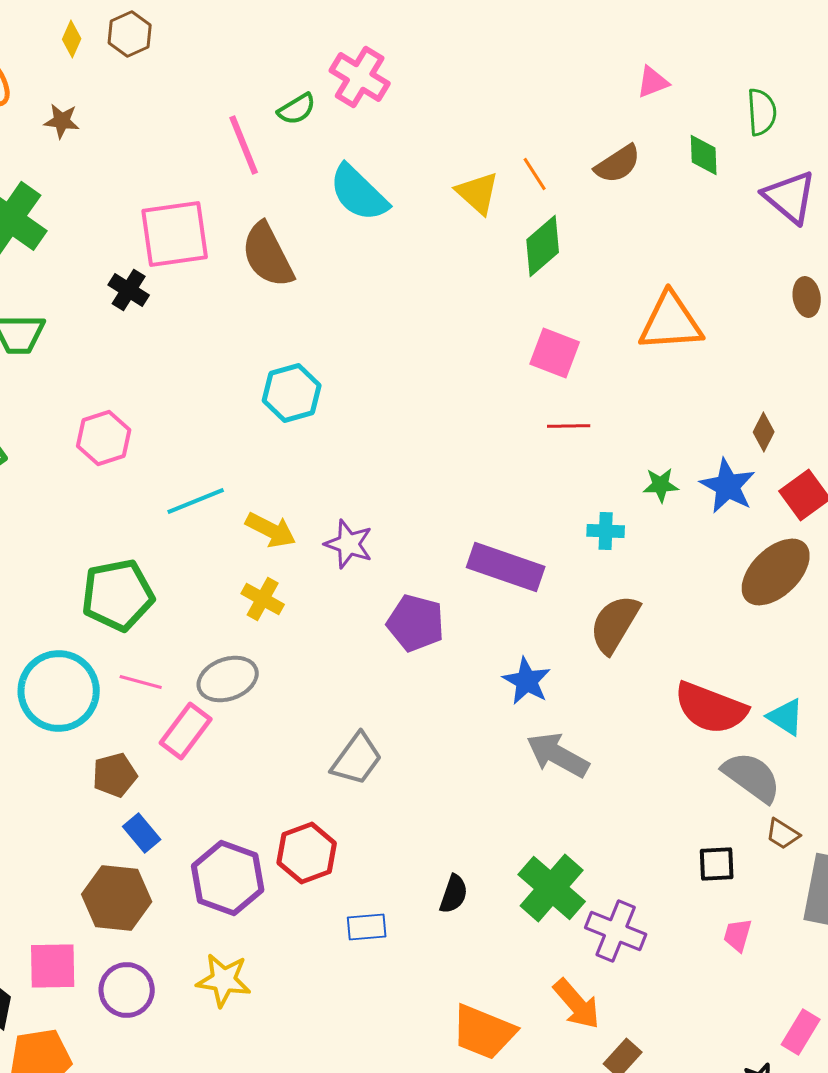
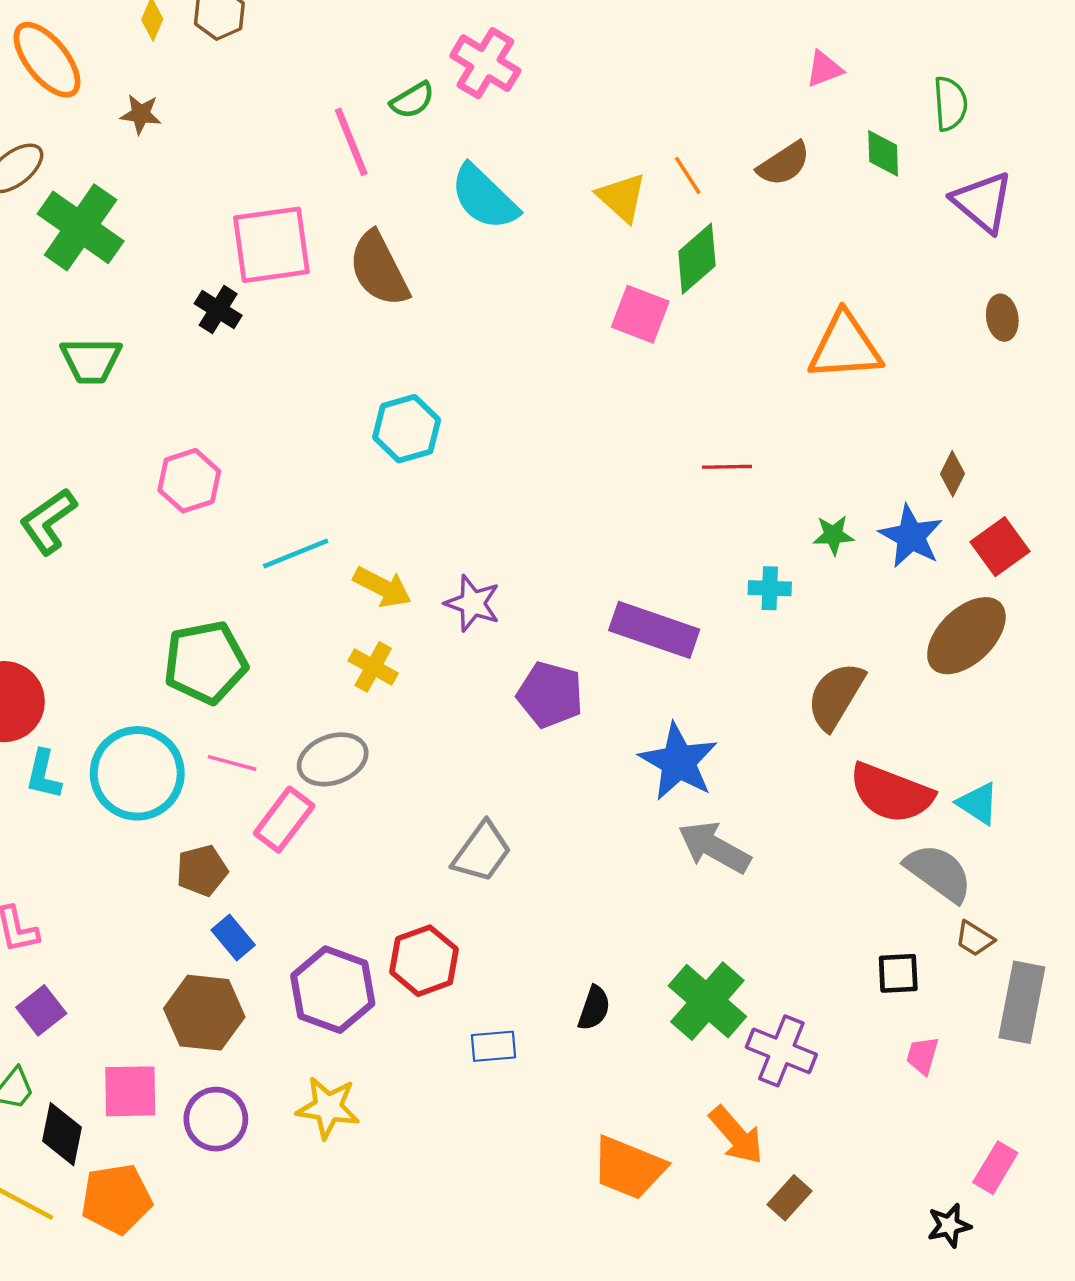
pink square: (555, 353) -> (640, 314), moved
brown semicircle: (615, 624) -> (836, 696), moved
blue star: (527, 681) -> (678, 762), size x1.4

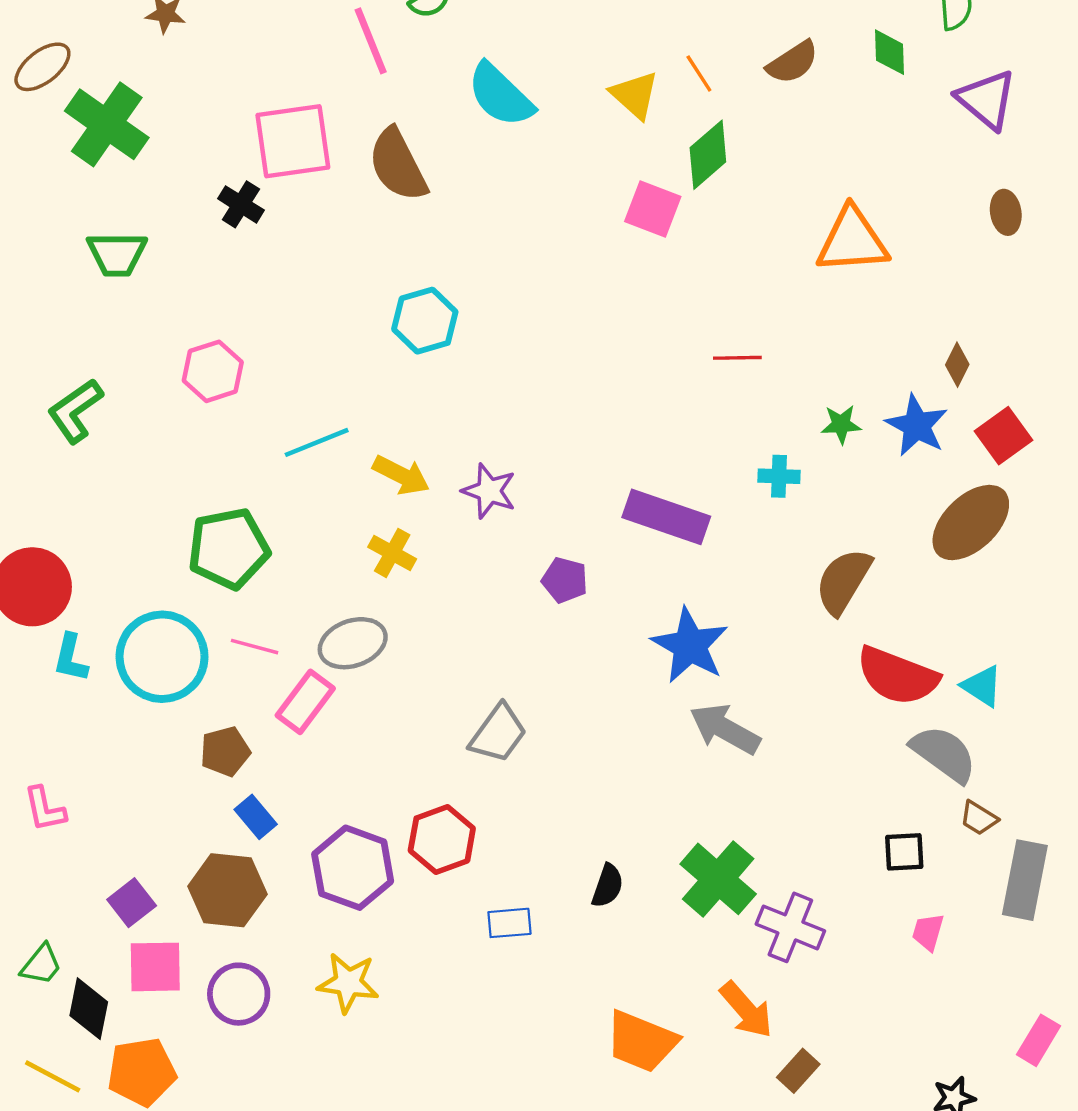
purple pentagon: (550, 695) -> (565, 580), size x0.7
purple square: (41, 1010) -> (132, 903), moved
pink rectangle: (995, 1168) -> (1038, 1040), moved

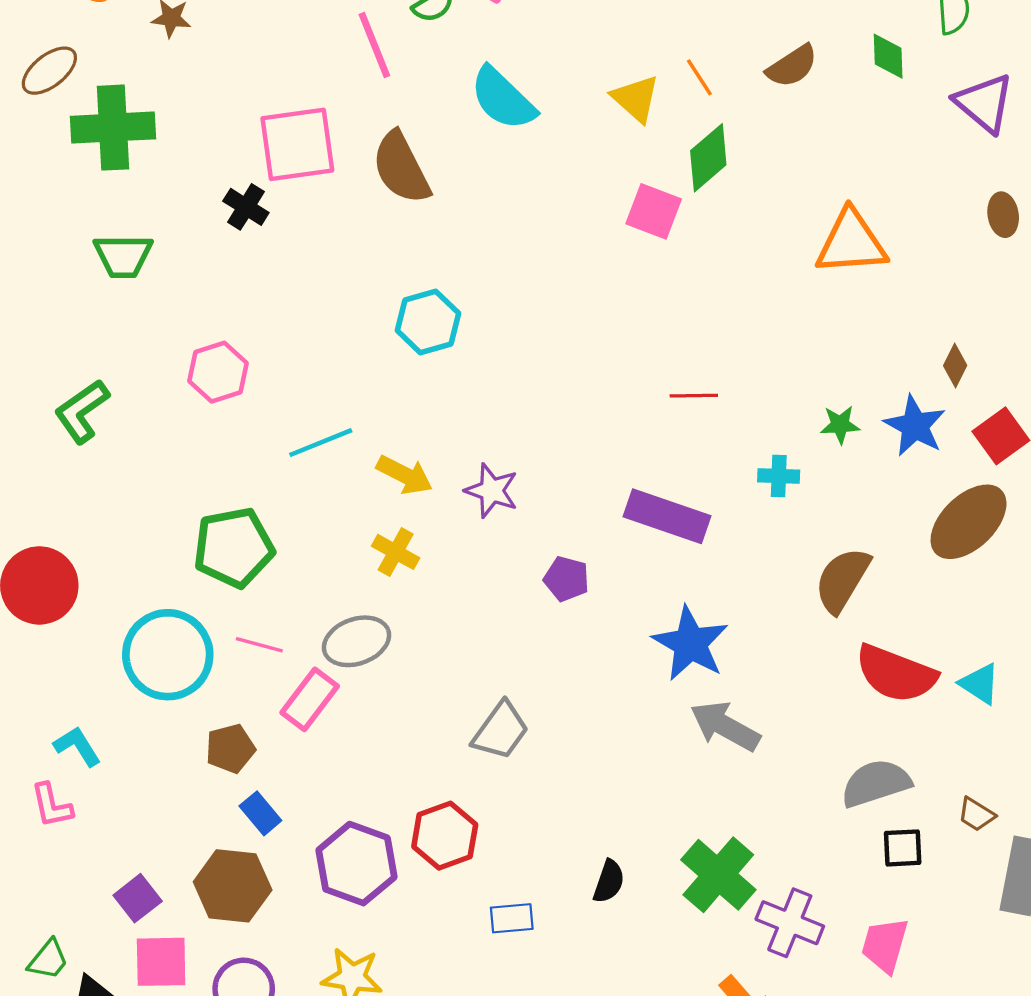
green cross: (107, 124) -> (113, 128), turned -38
red line: (737, 358) -> (694, 396), moved
cyan L-shape: (71, 658) -> (77, 746), moved, turned 135
gray semicircle: (944, 754) -> (876, 783), moved, turned -54
pink trapezoid: (928, 932) -> (885, 945), moved, size x1.5

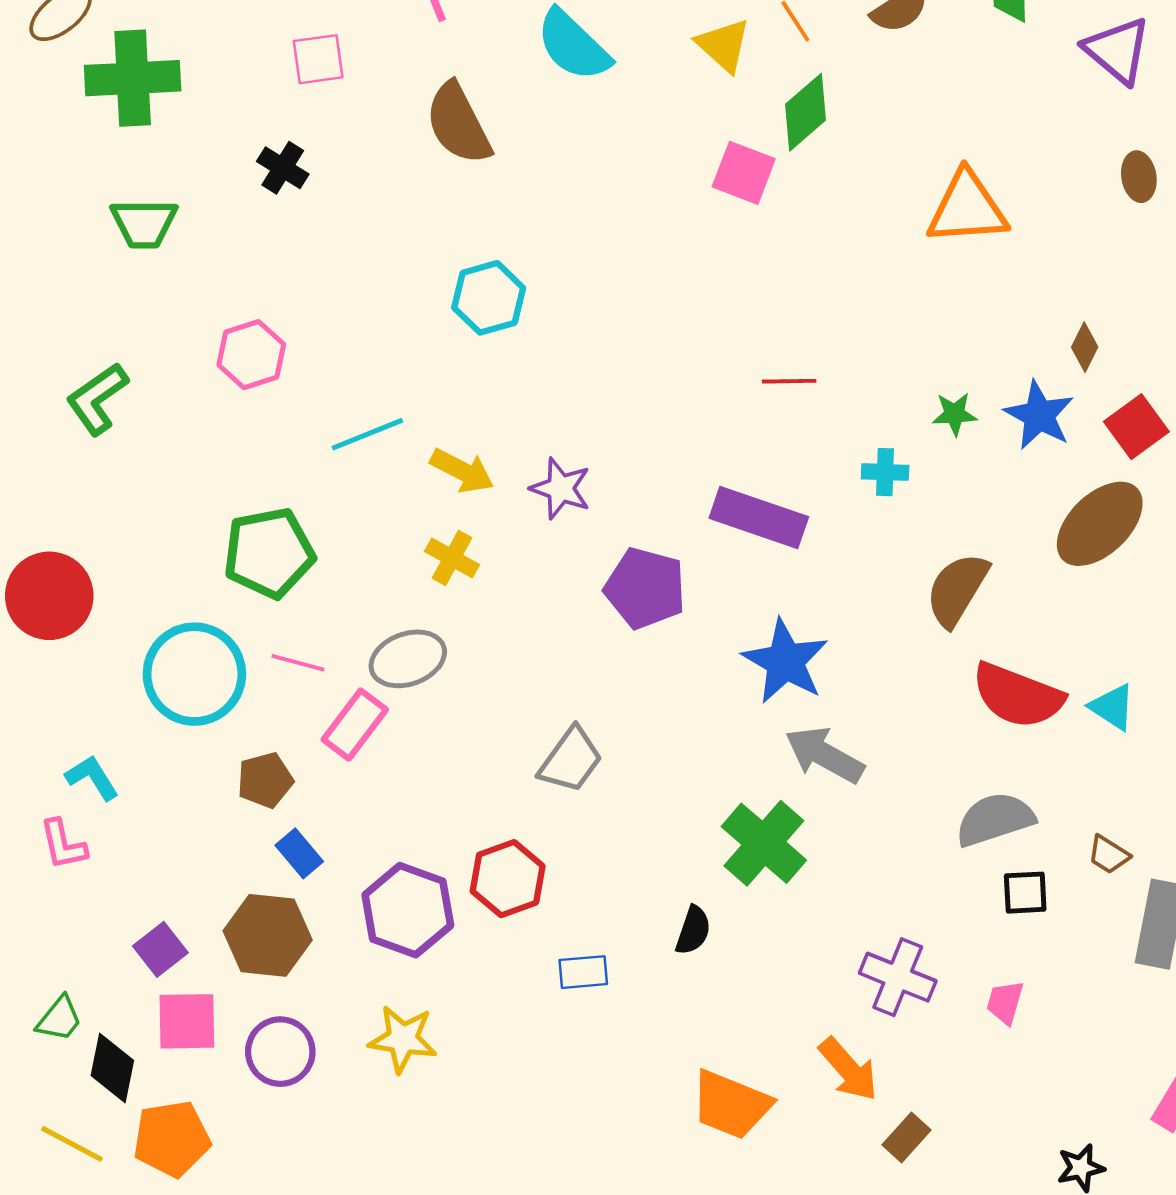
pink square: (297, 144) -> (318, 59), moved, size x0.6
purple pentagon: (566, 579) -> (645, 588), size x1.6
green cross: (718, 875) -> (764, 843), moved
pink trapezoid: (885, 945) -> (1005, 1002), size x0.7

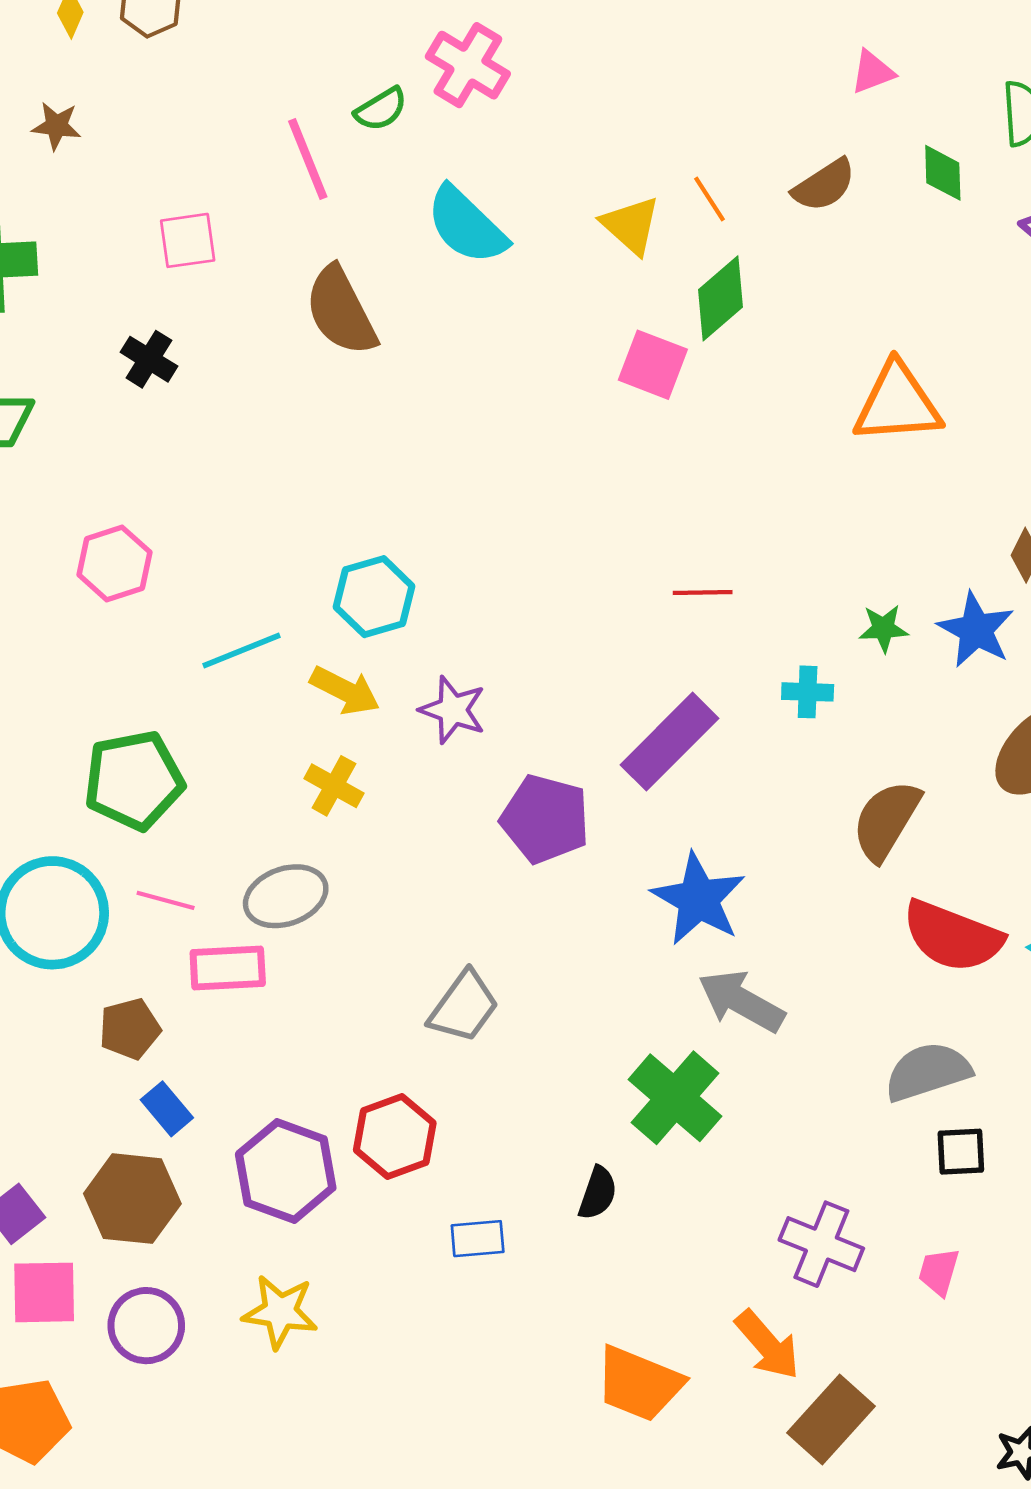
cyan hexagon: (489, 298) -> (374, 597), moved
purple rectangle: (759, 518) -> (669, 742), turned -64
pink rectangle: (355, 725) -> (228, 968), turned 50
brown rectangle: (907, 1137) -> (831, 1419), size x1.6

